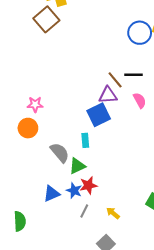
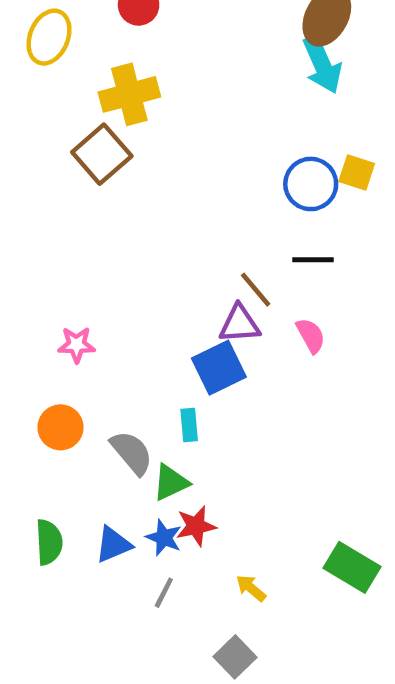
black line: (133, 75) -> (313, 260), moved
orange circle: (28, 128) -> (60, 427), moved
gray line: (84, 211) -> (164, 593), moved
green semicircle: (20, 221) -> (49, 542), moved

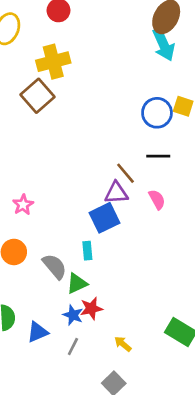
pink star: (77, 345) -> (23, 205), turned -30
blue triangle: (113, 544) -> (37, 332), moved

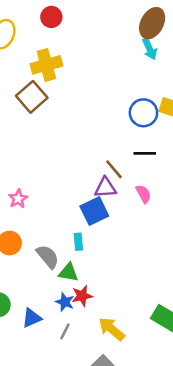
cyan arrow: (164, 45) -> (150, 49), size x0.7
green triangle: (77, 283) -> (69, 272), turned 35
yellow arrow: (123, 344) -> (112, 329), size x1.6

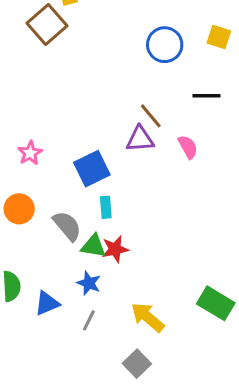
blue circle: (143, 113) -> (165, 45), moved
black line: (145, 153) -> (207, 96), moved
blue square: (94, 211) -> (92, 169), moved
red star: (82, 296) -> (115, 249), moved

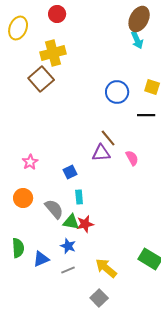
black line: (207, 96) -> (146, 115), moved
blue square: (92, 169) -> (70, 172), size x0.6
gray line: (89, 320) -> (68, 270), turned 40

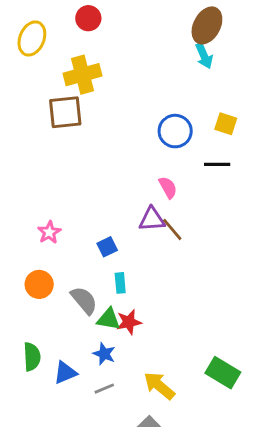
brown square: (41, 79) -> (65, 112), turned 35
brown line: (108, 138) -> (172, 229), moved
pink semicircle: (132, 158) -> (168, 187), moved

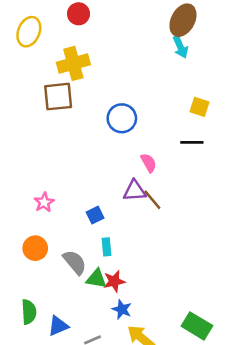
blue circle: (175, 131) -> (122, 118), moved
blue star: (104, 354) -> (122, 309), moved

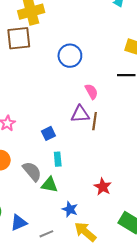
brown line: (152, 200) -> (95, 121), turned 48
red star: (114, 281) -> (103, 187), moved, turned -30

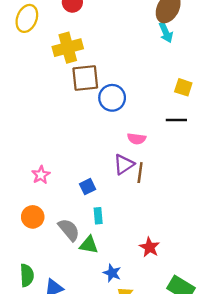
brown square: (19, 38) -> (85, 78), moved
pink semicircle: (91, 92) -> (137, 139), turned 126
purple triangle: (80, 114) -> (124, 164), turned -30

